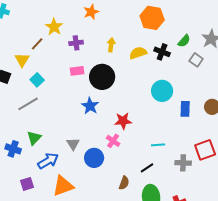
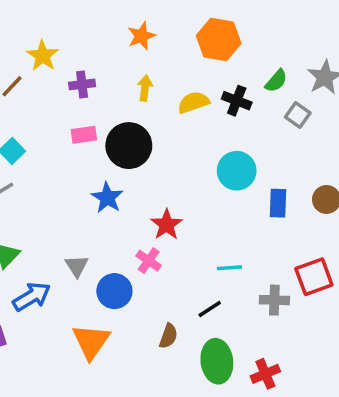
orange star: (91, 12) -> (141, 36), moved
red star: (123, 121) -> (167, 225), turned -30
orange triangle: (63, 186) -> (91, 341), moved, turned -35

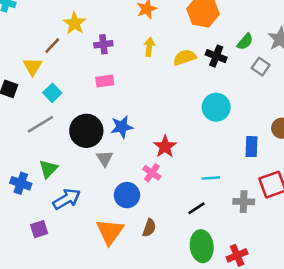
black circle: (129, 146) -> (86, 131), moved
blue star: (107, 198) -> (122, 127), turned 30
blue rectangle: (278, 203) -> (252, 147), moved
gray triangle: (77, 266) -> (105, 158), moved
brown semicircle: (168, 336) -> (149, 228), moved

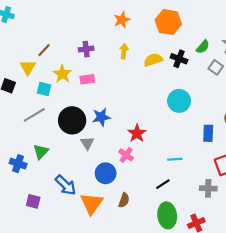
yellow star: (75, 23) -> (62, 74), moved
cyan square: (52, 93) -> (44, 89), turned -32
blue arrow: (67, 199) -> (66, 185), moved, turned 75
gray cross: (244, 202) -> (208, 188), moved
purple square: (39, 229) -> (33, 201), turned 32

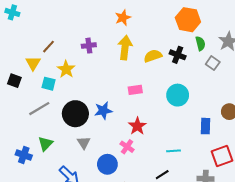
orange hexagon: (168, 22) -> (188, 20), moved
green semicircle: (203, 47) -> (200, 43), turned -56
yellow arrow: (124, 51) -> (125, 48), size x1.6
pink rectangle: (87, 79) -> (135, 90), moved
gray triangle: (87, 143) -> (84, 143), moved

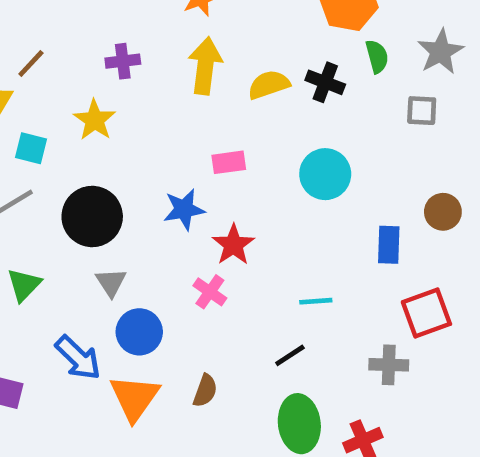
gray square: (213, 63) -> (422, 111), moved, turned -32
yellow star: (66, 69) -> (95, 120), moved
blue star: (103, 111) -> (184, 209), moved
blue circle: (107, 164) -> (139, 332), moved

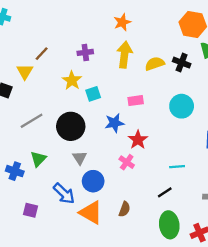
cyan square: (31, 148) -> (93, 94), moved, turned -32
orange triangle: (135, 398) -> (91, 213), turned -35

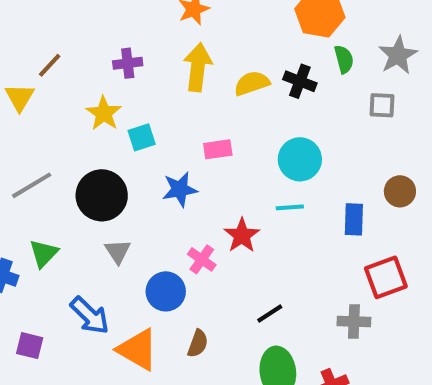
red star: (138, 140) -> (242, 235), moved
cyan line: (177, 167) -> (290, 207), moved
blue circle: (93, 181) -> (166, 291), moved

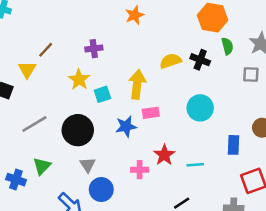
yellow arrow: (198, 67) -> (137, 84), moved
pink rectangle: (218, 149) -> (151, 113), moved
cyan line: (290, 207) -> (195, 165), moved
pink cross: (202, 259) -> (140, 170), turned -35
blue circle: (166, 291) -> (101, 190), moved

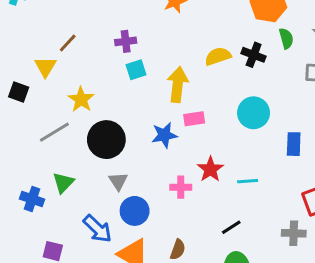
yellow star: (79, 79) -> (81, 99), moved
cyan square: (102, 94) -> (136, 70), moved
blue rectangle: (234, 145) -> (294, 144), moved

